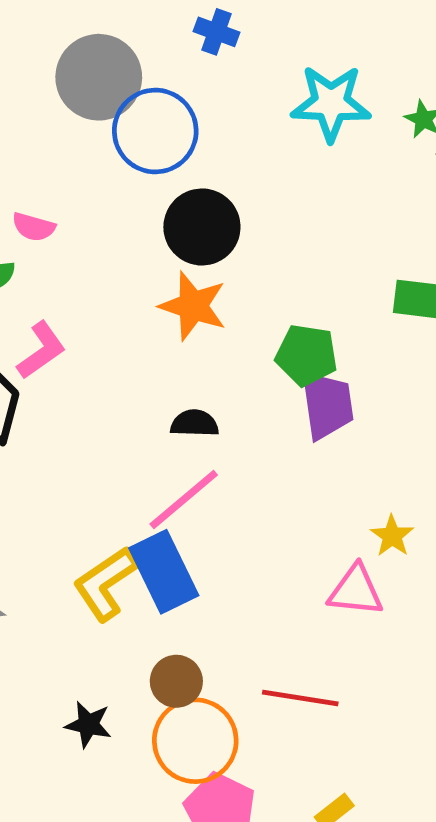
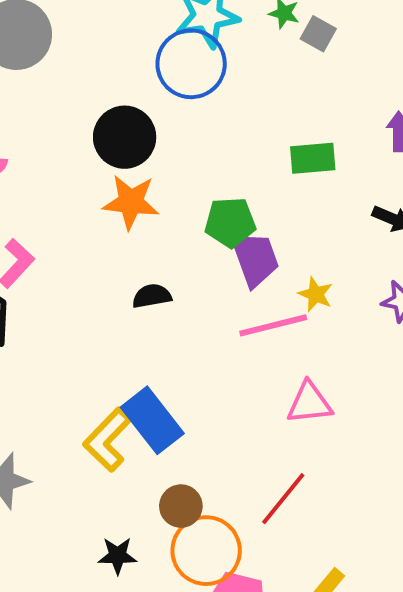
blue circle: (155, 131) -> (191, 64), moved
pink line: (184, 500) -> (273, 325), moved, turned 38
yellow star: (392, 536) -> (316, 294), moved
red line: (300, 698) -> (283, 499), turned -48

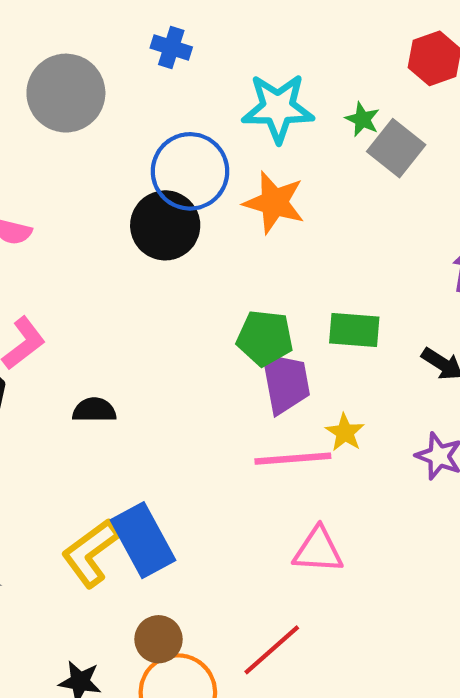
gray square: (318, 34) -> (396, 148), size x1.4
blue circle: (191, 64) -> (190, 171), moved
green rectangle: (313, 158) -> (354, 330), moved
orange star: (131, 202) -> (274, 202), moved
black semicircle: (152, 296) -> (94, 410), moved

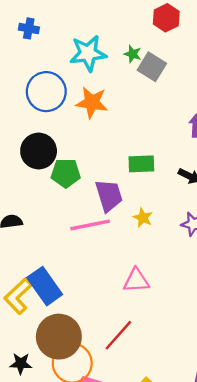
black circle: (165, 225) -> (39, 151), moved
green pentagon: (265, 338) -> (66, 173), moved
pink line: (293, 459) -> (90, 225), moved
brown circle: (158, 639) -> (59, 337), size x1.8

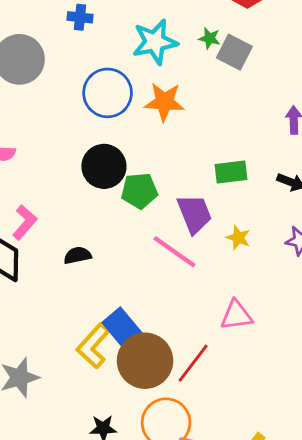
pink line: (90, 225) -> (174, 252), turned 51
red line: (118, 335) -> (193, 363), moved
brown circle: (59, 337) -> (145, 361), moved

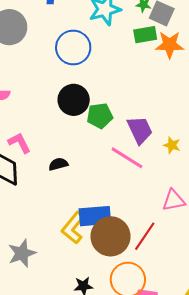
orange star: (164, 102) -> (170, 45), moved
green rectangle: (231, 172) -> (145, 35), moved
pink L-shape: (25, 222) -> (19, 143), turned -65
blue rectangle: (125, 331) -> (95, 216), turned -52

